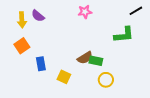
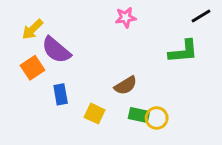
purple semicircle: (38, 16) -> (56, 50), moved, size x1.5
yellow arrow: (22, 20) -> (32, 29), turned 49
green rectangle: (96, 61) -> (139, 115), moved

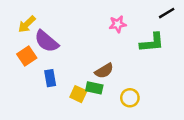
pink star: (126, 17) -> (118, 24), moved
green rectangle: (139, 115) -> (94, 88), moved

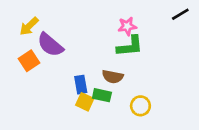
green L-shape: (152, 43) -> (130, 46), moved
brown semicircle: (104, 71) -> (113, 77), turned 42
blue rectangle: (50, 78) -> (81, 85), moved

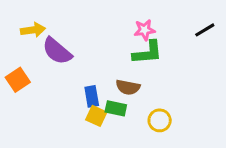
black line: (180, 14) -> (205, 30), moved
yellow arrow: (29, 26) -> (33, 30), turned -144
orange square: (29, 61) -> (18, 80), moved

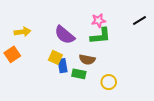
yellow arrow: (33, 30) -> (22, 32), moved
purple semicircle: (57, 51) -> (65, 35), moved
yellow square: (96, 116) -> (55, 57), moved

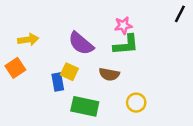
black line: (139, 21) -> (180, 14), moved, turned -32
blue rectangle: (63, 66) -> (58, 82), moved
green rectangle: (79, 74) -> (85, 106), moved, size x1.5

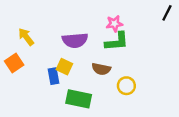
yellow arrow: (28, 40) -> (26, 37), turned -120
purple semicircle: (81, 43) -> (75, 40), turned -45
yellow circle: (136, 103) -> (126, 86), moved

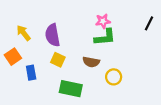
black line: (167, 13) -> (149, 23), moved
purple semicircle: (75, 40) -> (53, 35), moved, turned 85
blue rectangle: (54, 76) -> (31, 73), moved

